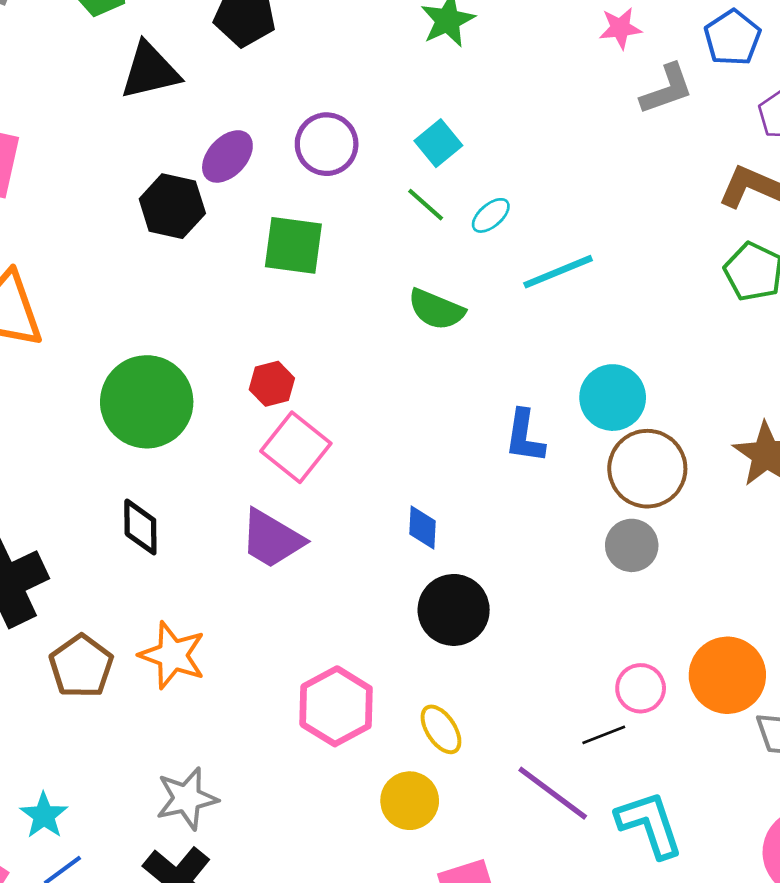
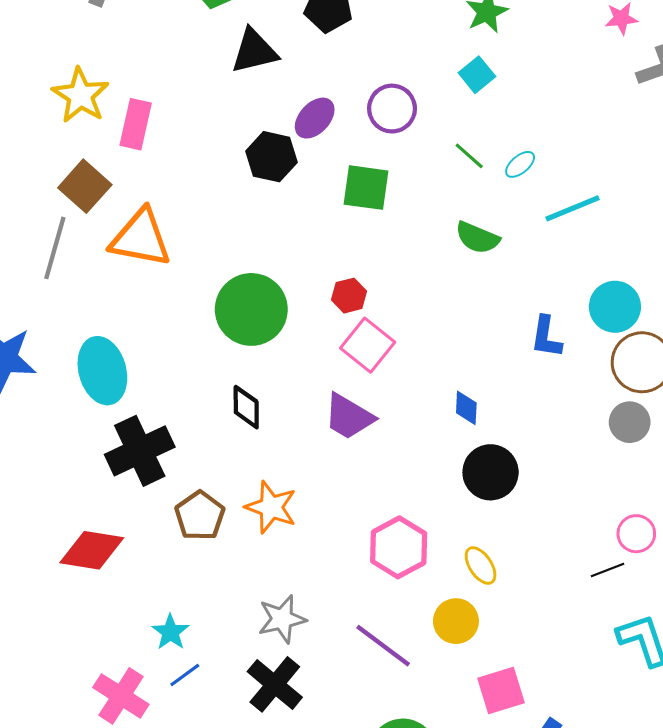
cyan square: (438, 143) -> (477, 75), moved
purple line: (553, 793) -> (383, 646), moved

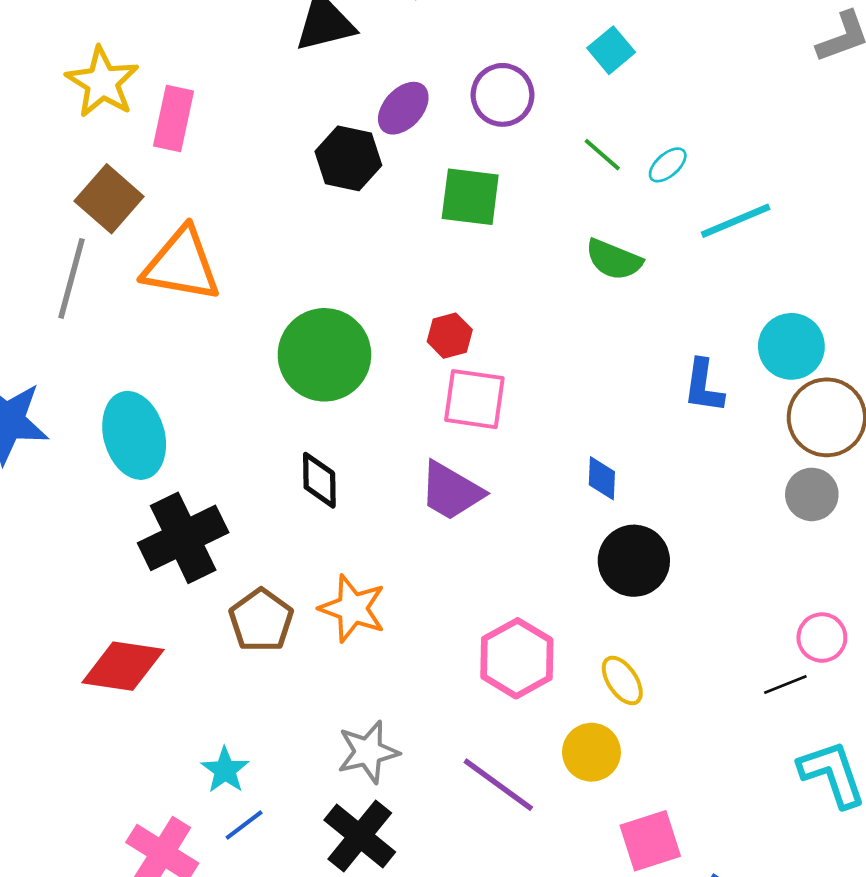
pink square: (368, 345) -> (474, 399), turned -30

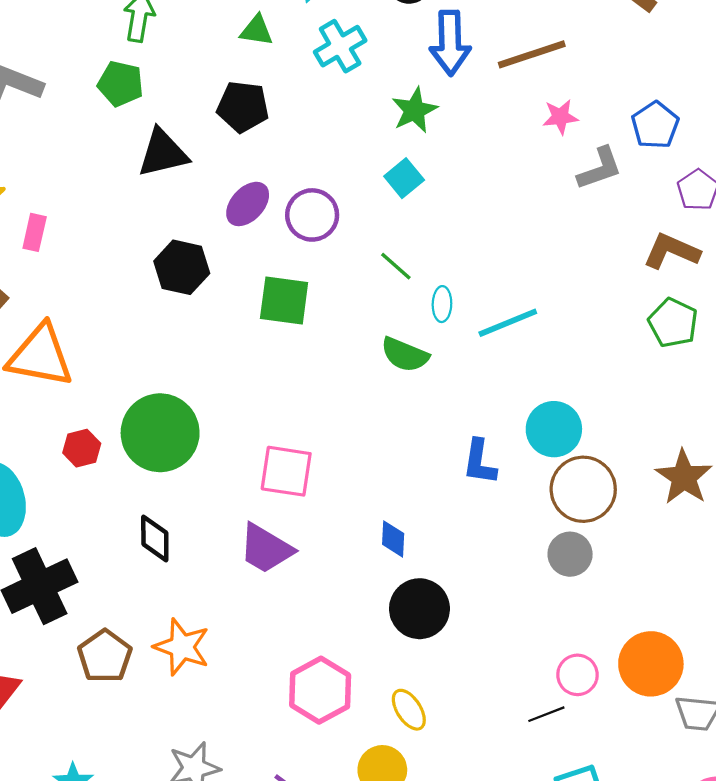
purple ellipse: (403, 108) -> (248, 204), moved
pink rectangle: (174, 118) -> (35, 232), size x0.7
cyan ellipse: (668, 165) -> (442, 304), moved, turned -48
red hexagon: (450, 336) -> (82, 448), moved

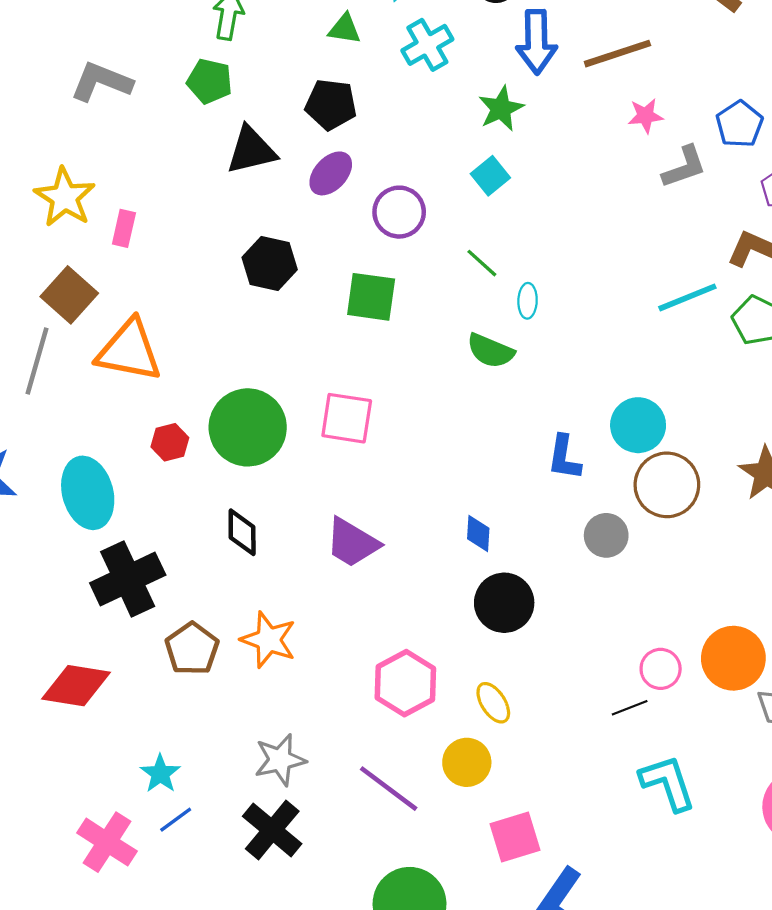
purple ellipse: (248, 204) -> (331, 173), moved
cyan line: (508, 323) -> (687, 297), moved
pink square: (286, 471) -> (347, 418), moved
gray circle: (570, 554) -> (606, 535), moved

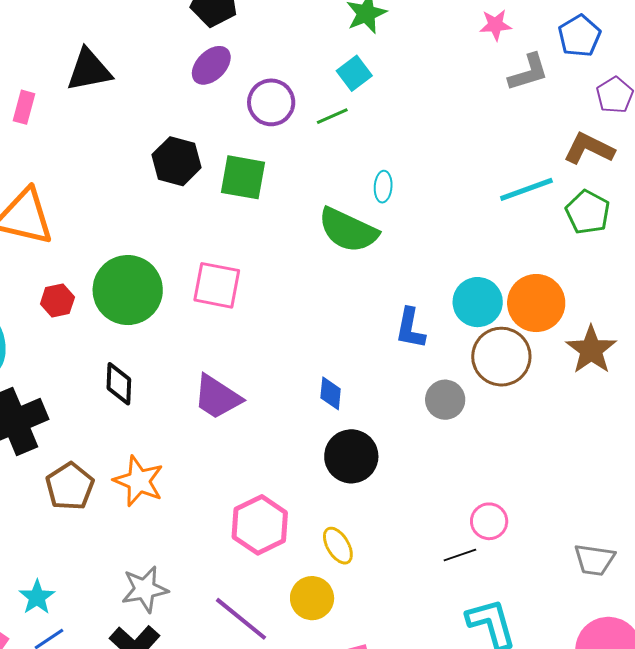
black triangle: (251, 150) -> (89, 70), moved
green line: (482, 263) -> (332, 116), moved, turned -68
black hexagon: (270, 264) -> (177, 161), moved
green semicircle: (490, 351) -> (348, 230), size x1.4
orange circle: (733, 658) -> (536, 303), moved

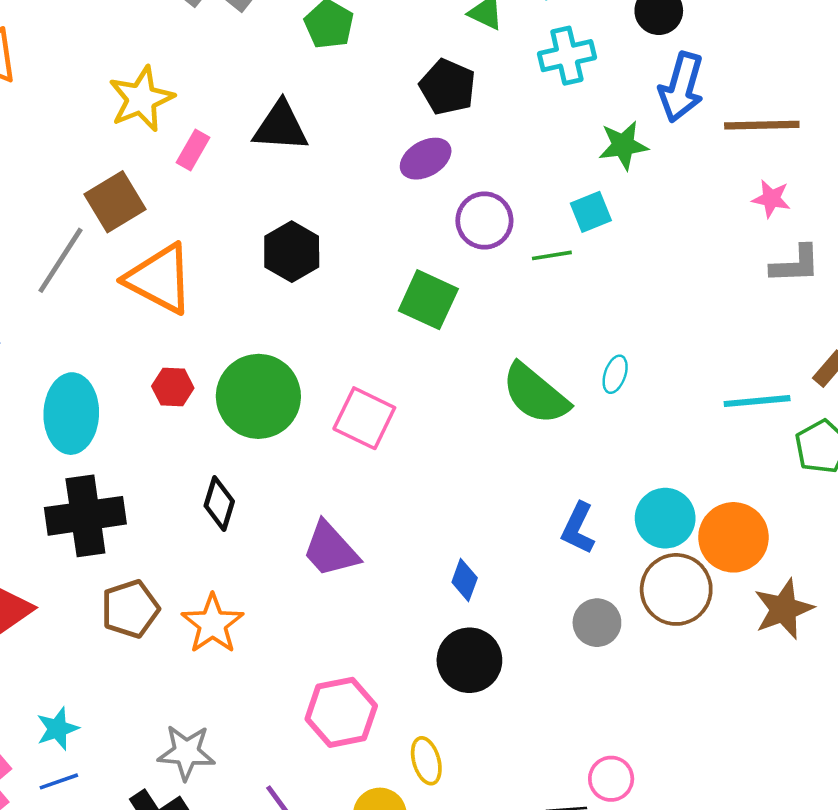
black hexagon: (177, 161) -> (292, 252), moved
cyan ellipse: (383, 187) -> (615, 374), moved

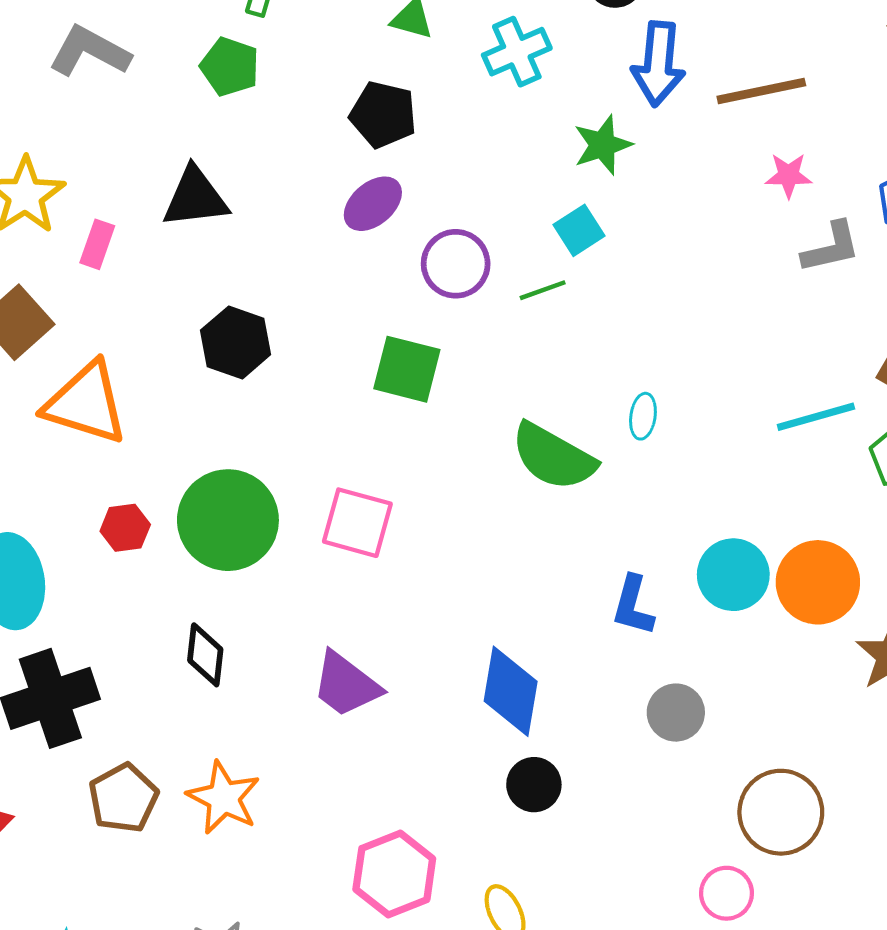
blue diamond: (465, 580) -> (511, 691), size x1.8
brown circle: (676, 589) -> (781, 812), moved
black circle: (469, 660) -> (534, 785), size x0.7

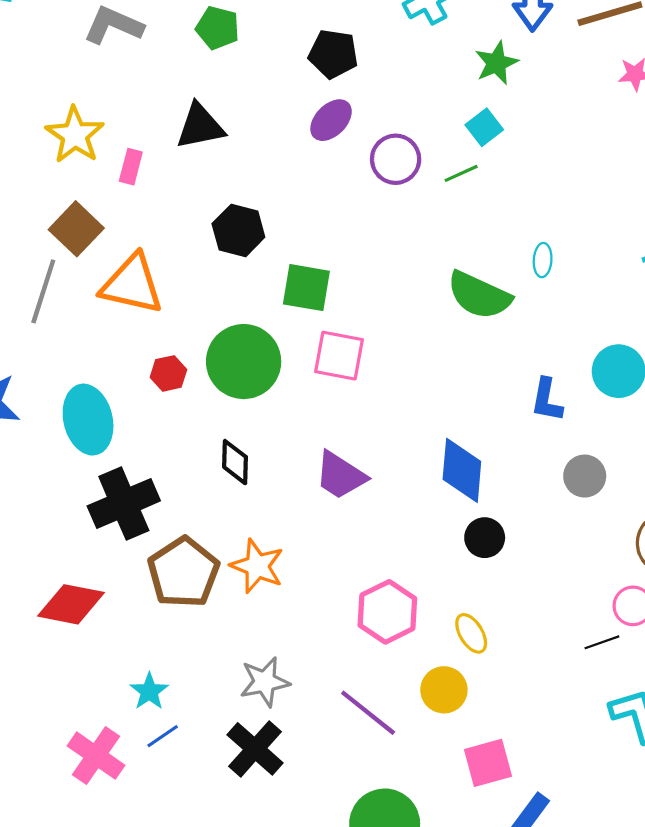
green square: (407, 369) -> (306, 288), moved
brown pentagon: (123, 798) -> (183, 572), size x1.4

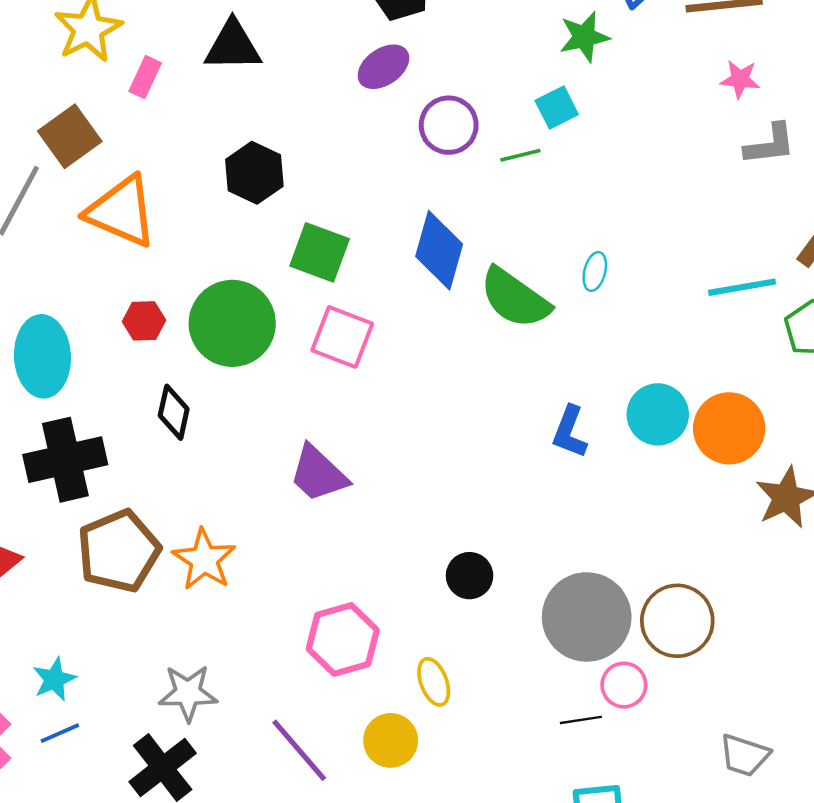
black diamond: (235, 462) -> (174, 412), moved
blue diamond: (462, 470) -> (439, 250), moved
gray circle: (585, 476) -> (587, 617), moved, size x1.8

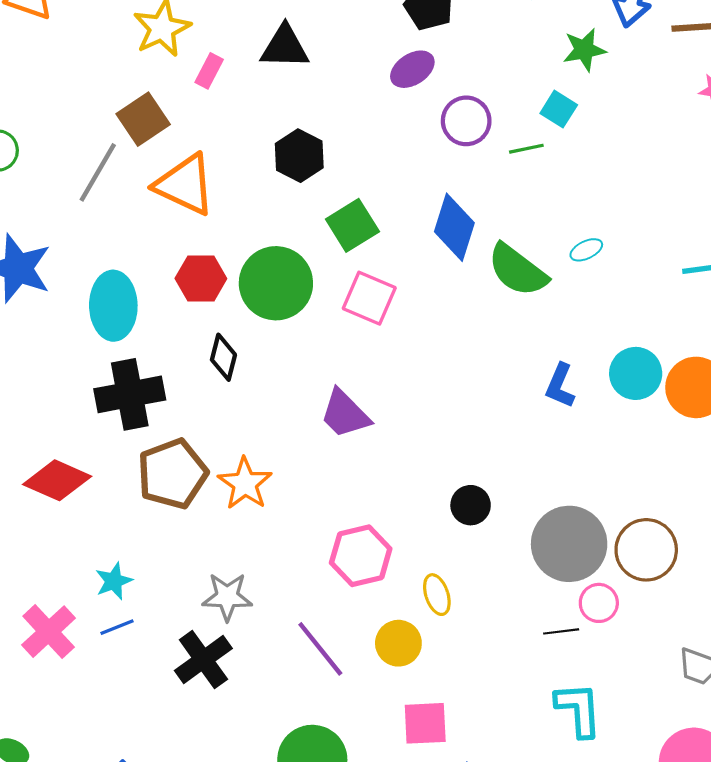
cyan square: (557, 108) -> (559, 109), turned -33
green square: (320, 252) -> (352, 225), turned 36
cyan ellipse: (595, 271) -> (586, 250), turned 48
red hexagon: (144, 321) -> (201, 279), size x1.4

